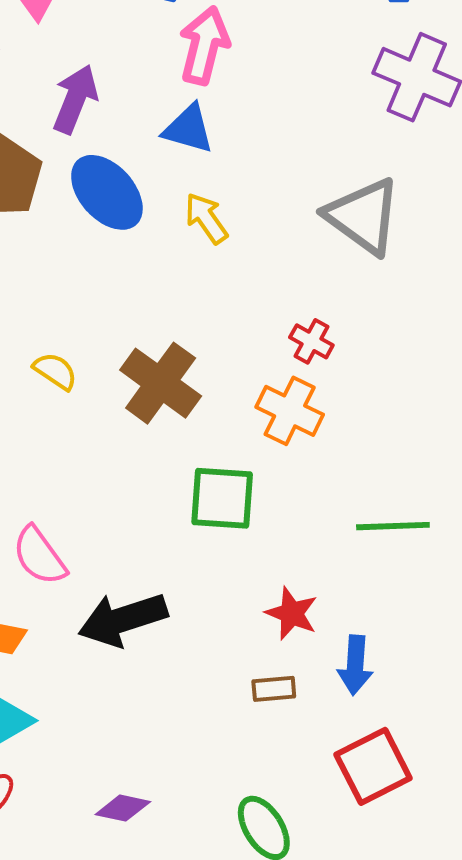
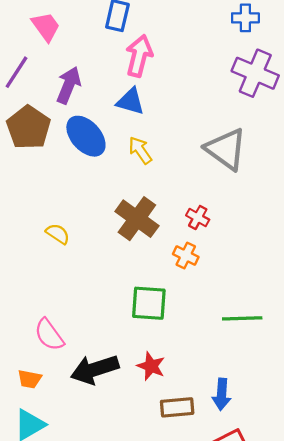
brown cross: (161, 383) -> (137, 219), moved
orange cross: (290, 411) -> (186, 255), size x0.7
red star: (292, 613) -> (151, 366), moved
brown rectangle: (274, 689) -> (177, 407), size x1.4

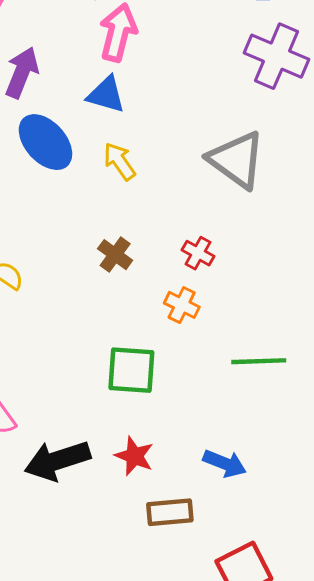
brown cross: (137, 219) -> (115, 255), size x0.6
green line: (242, 318) -> (259, 361), moved
blue arrow: (222, 394) -> (225, 463), moved, turned -72

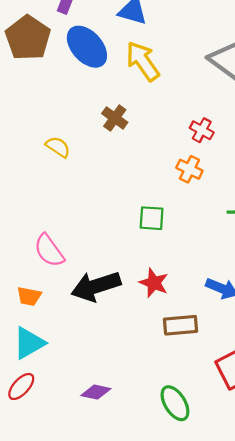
yellow arrow: (120, 161) -> (143, 61), size x1.4
brown cross: (115, 255) -> (115, 118), moved
green square: (131, 370) -> (152, 218), size x0.7

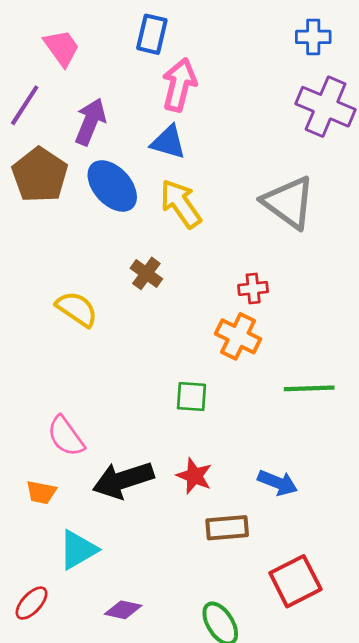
red cross: (202, 130) -> (253, 289), turned -35
yellow semicircle: (58, 147) -> (77, 309), size x1.4
orange cross: (189, 169) -> (238, 336), size x1.4
cyan triangle: (29, 343) -> (78, 550), moved

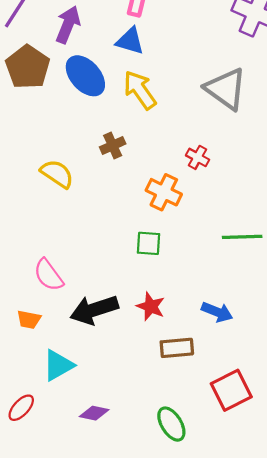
brown cross: (146, 273) -> (113, 145), turned 30
red cross: (253, 289) -> (197, 157), turned 35
orange cross: (238, 336) -> (164, 192), moved

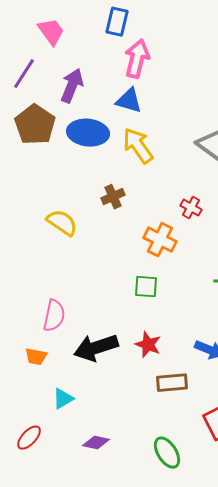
blue ellipse: (85, 76) -> (88, 133), turned -42
pink semicircle: (48, 275) -> (54, 316), turned -132
cyan triangle: (58, 365) -> (63, 399), size x0.7

